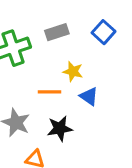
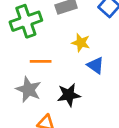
orange line: (50, 92) -> (41, 61), moved

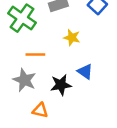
green cross: (26, 21) -> (22, 18), turned -36
blue triangle: (96, 65) -> (85, 72), moved

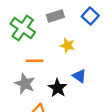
black star: (61, 85) -> (58, 88), turned -30

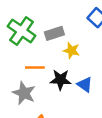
gray rectangle: (55, 16) -> (54, 33), moved
black star: (58, 88) -> (60, 80), moved, turned -30

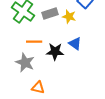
yellow star: (71, 50) -> (69, 17), moved
blue triangle: (85, 85) -> (75, 44), moved

